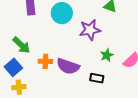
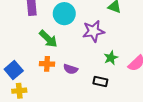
green arrow: (21, 45) -> (48, 39), moved
purple semicircle: (68, 66) -> (70, 69), size x0.6

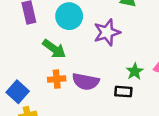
green star: (111, 58) -> (135, 71), moved
purple semicircle: (70, 69) -> (86, 82), size x1.5

